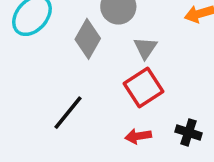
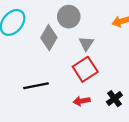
black line: (68, 113) -> (36, 86), turned 40
black cross: (189, 132) -> (114, 99), turned 35

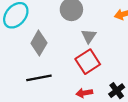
gray diamond: (49, 38) -> (39, 43), moved

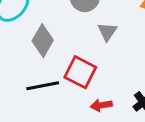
red square: (88, 62) -> (80, 72), moved, turned -30

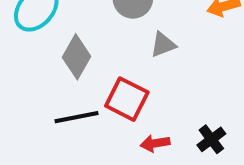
gray triangle: (107, 32) -> (163, 45), turned 35

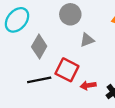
red arrow: (155, 143) -> (88, 85), moved

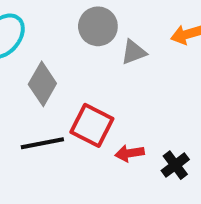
gray triangle: (87, 40) -> (134, 52), moved

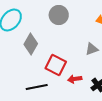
gray triangle: (134, 52) -> (92, 49), moved
black line: (42, 143) -> (37, 87), moved

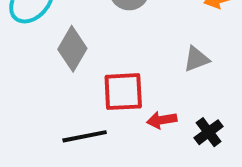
red square: (56, 65) -> (123, 92), turned -30

